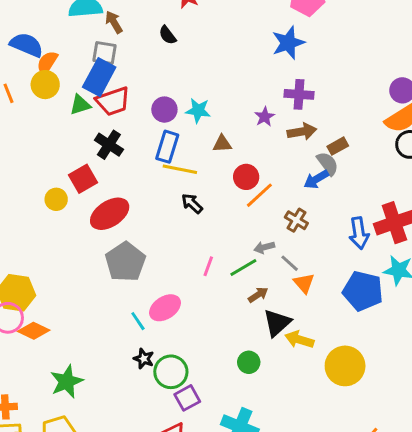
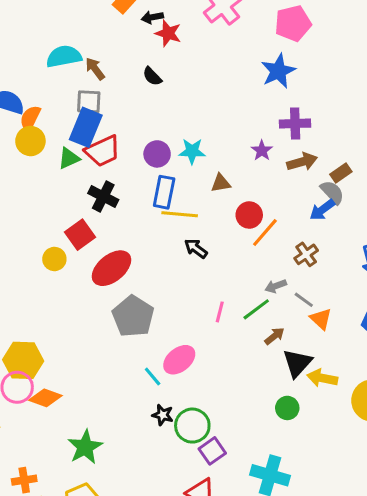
brown cross: (296, 220) -> (306, 254), turned 30
green circle: (249, 362) -> (287, 408), moved

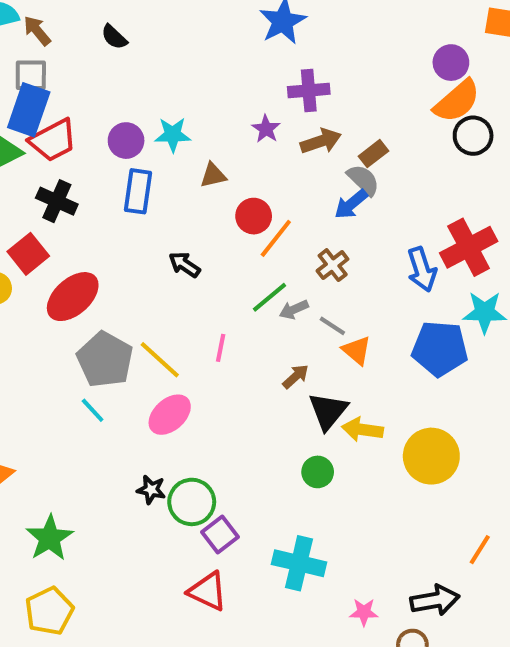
yellow line: (180, 214) -> (160, 360), moved, turned 40
green line: (256, 309) -> (270, 297), moved
cyan line: (153, 376) -> (93, 410), moved

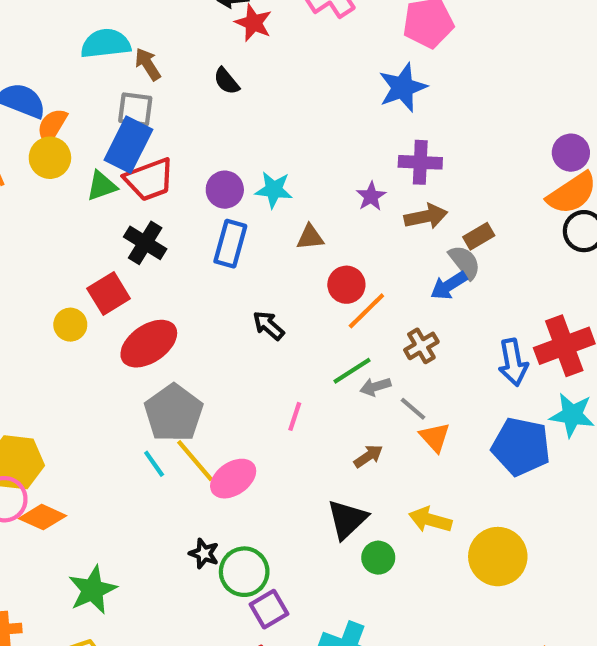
yellow line: (160, 360) -> (195, 461), moved
black triangle: (328, 411) -> (347, 519), moved

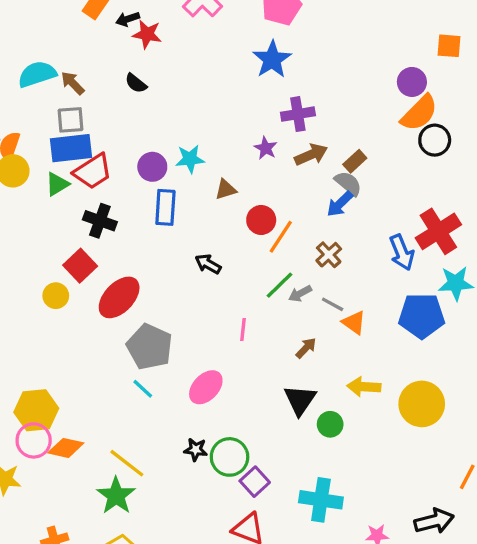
blue rectangle: (128, 145) -> (71, 148), turned 69
yellow line: (195, 461) -> (127, 463), moved

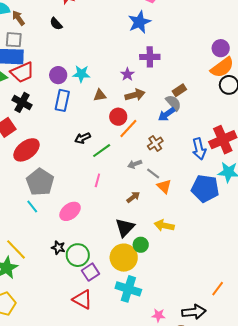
brown arrow: (311, 155) -> (135, 95), moved
black arrow: (208, 264) -> (83, 138), turned -63
green line: (279, 285) -> (102, 151), moved
yellow circle: (422, 404) -> (124, 258), moved

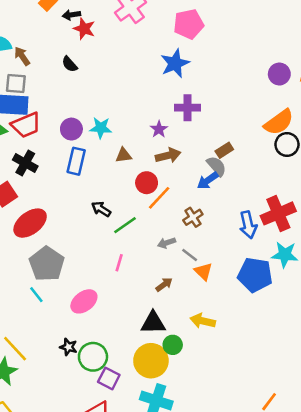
purple circle: (221, 48) -> (279, 74), moved
black arrow: (83, 138) -> (101, 209), turned 56
black triangle: (125, 228) -> (153, 323), turned 45
purple square: (91, 272) -> (109, 378), turned -30

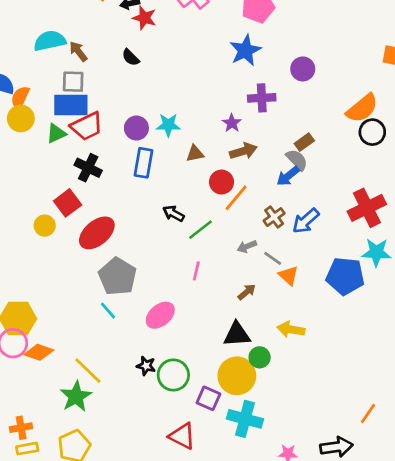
purple circle: (279, 74) -> (303, 69), moved
blue arrow: (248, 225) -> (306, 221), moved, turned 64
purple square: (109, 378) -> (208, 398), moved

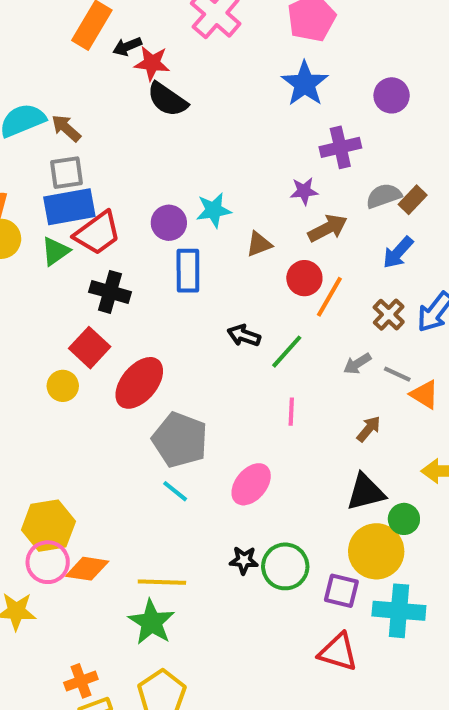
black semicircle: (131, 57) -> (167, 99), moved, size x1.5
purple star: (232, 123) -> (304, 191), turned -30
gray semicircle: (297, 160) -> (384, 196), moved, turned -55
yellow line: (88, 371) -> (162, 582), turned -32
red triangle: (182, 436) -> (338, 652), moved

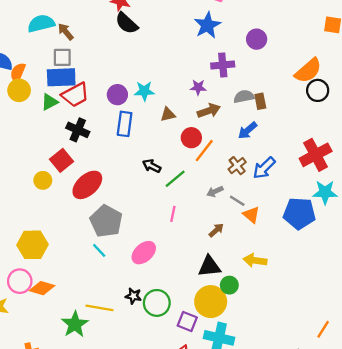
brown rectangle: (413, 200) -> (260, 101), turned -63
yellow hexagon: (48, 526) -> (32, 245), moved
yellow line: (162, 582) -> (99, 308), moved

